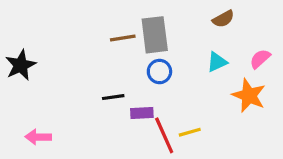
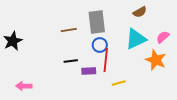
brown line: (123, 38) -> (69, 30), moved
cyan triangle: (217, 62) -> (136, 39), size x1.6
red line: (164, 135) -> (106, 60), moved, turned 30

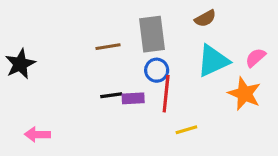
brown semicircle: (140, 12) -> (205, 18), moved
purple rectangle: (89, 71) -> (133, 98), moved

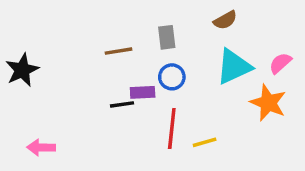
gray rectangle: (152, 34) -> (167, 37), size x0.6
red line: (166, 94) -> (172, 129), moved
purple rectangle: (133, 98) -> (143, 92), moved

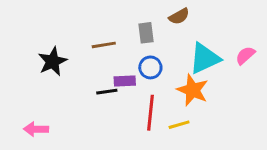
brown semicircle: (225, 20) -> (179, 16), moved
black star: (22, 70) -> (53, 61), moved
orange star: (268, 103) -> (193, 90), moved

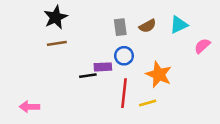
brown semicircle: (179, 16) -> (148, 26), moved
brown line: (104, 45) -> (57, 43), moved
cyan triangle: (205, 58) -> (179, 25), moved, size x0.7
black star: (53, 61) -> (56, 17), moved

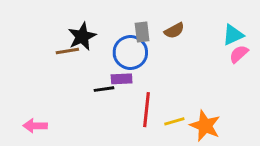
black star: (56, 17) -> (82, 36), moved
cyan triangle: (179, 25) -> (233, 35), moved
blue circle: (124, 56) -> (130, 52), moved, size x1.5
orange star: (159, 74) -> (205, 126), moved

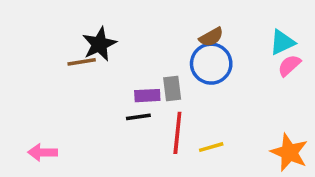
gray rectangle: (142, 32) -> (172, 88), moved
blue circle: (130, 52) -> (211, 64), moved
black line: (104, 89) -> (138, 117), moved
orange star: (205, 126) -> (289, 152), moved

